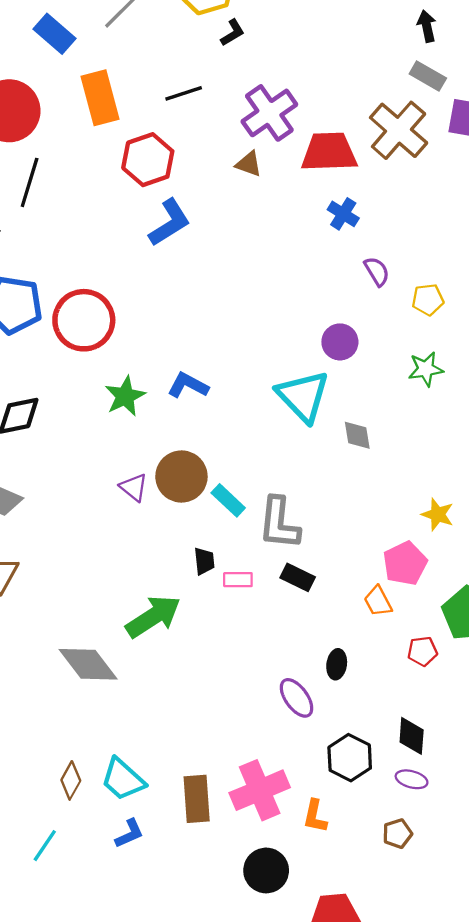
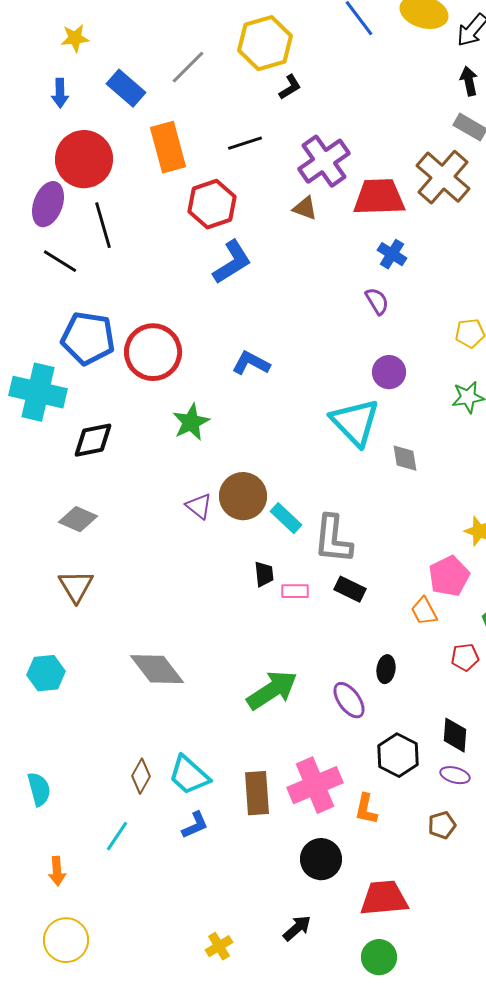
black line: (30, 182) -> (103, 225), turned -33
purple semicircle: (377, 271) -> (377, 301), moved
blue L-shape: (188, 385) -> (251, 363), moved
green arrow: (153, 617) -> (272, 690), moved

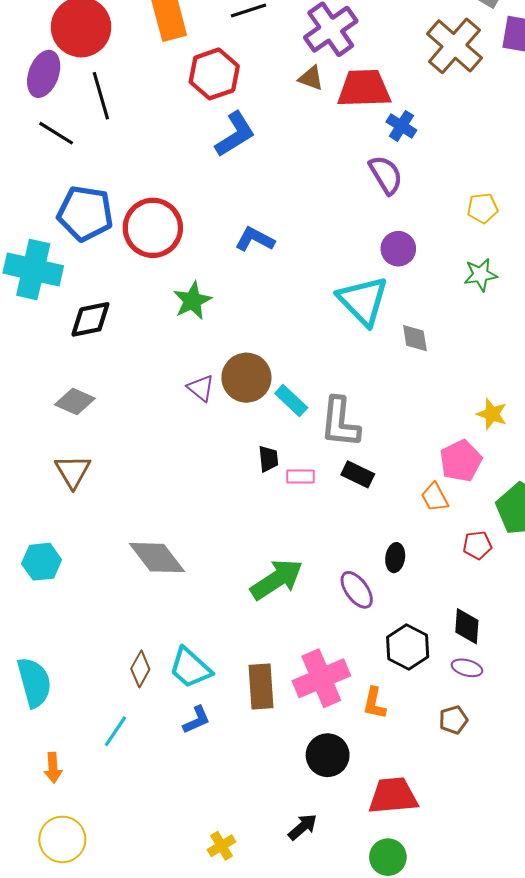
red trapezoid: (379, 197) -> (364, 88), moved
purple semicircle: (377, 301) -> (386, 175), size x1.4
cyan semicircle: (39, 789) -> (34, 682), size x1.4

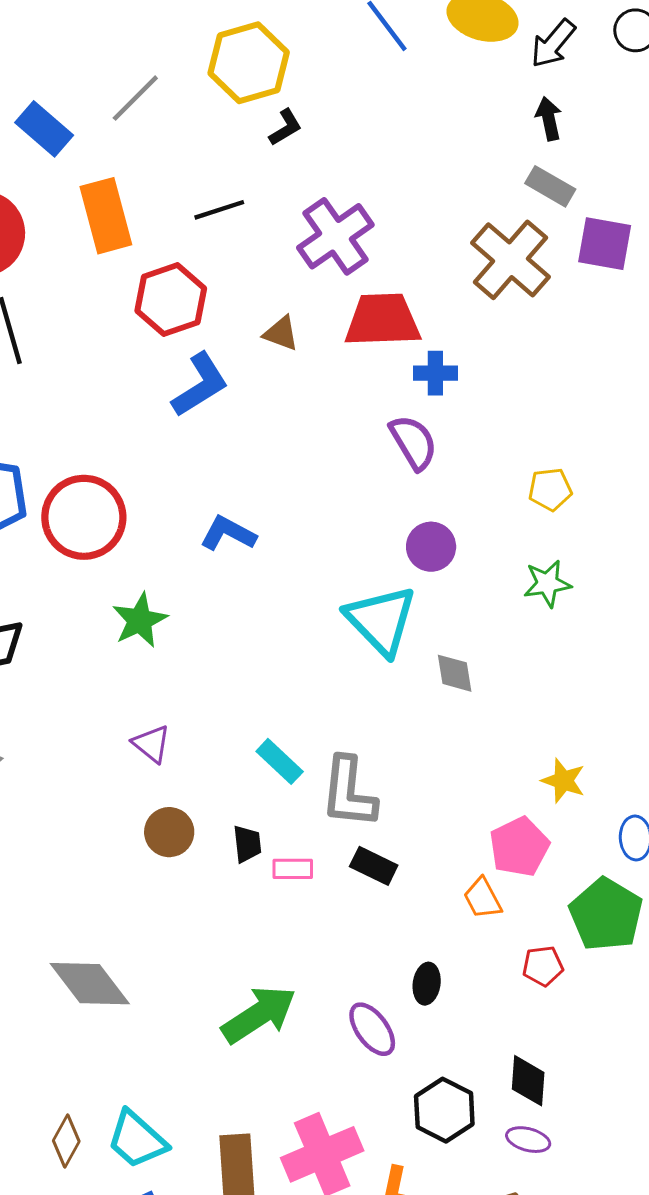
brown triangle: (311, 78) -> (281, 333), moved
blue cross: (401, 126) -> (435, 373), turned -32
brown circle: (246, 378) -> (169, 832), moved, size x0.7

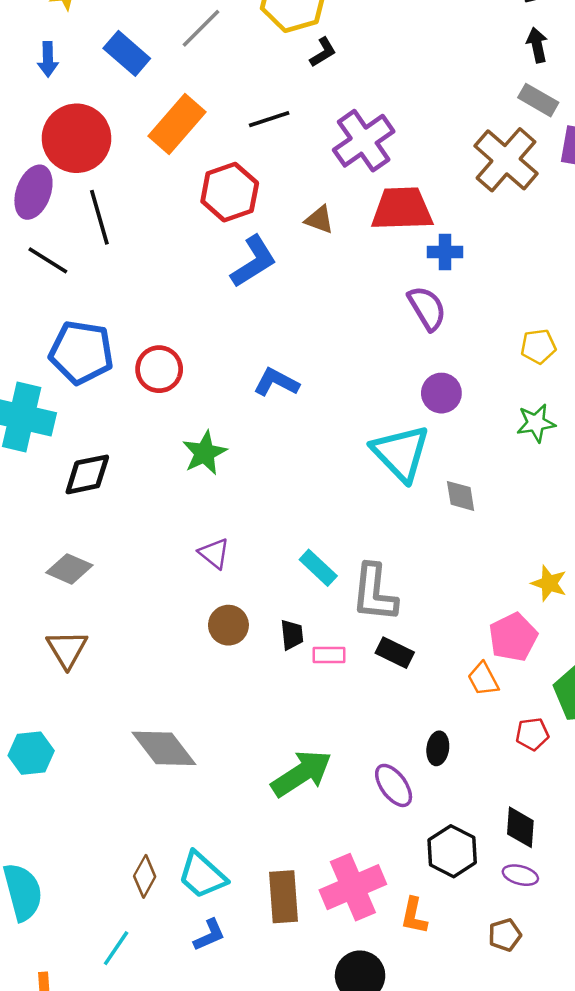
orange rectangle: (106, 216) -> (177, 124), turned 56
red circle: (84, 517) -> (159, 369), size x0.7

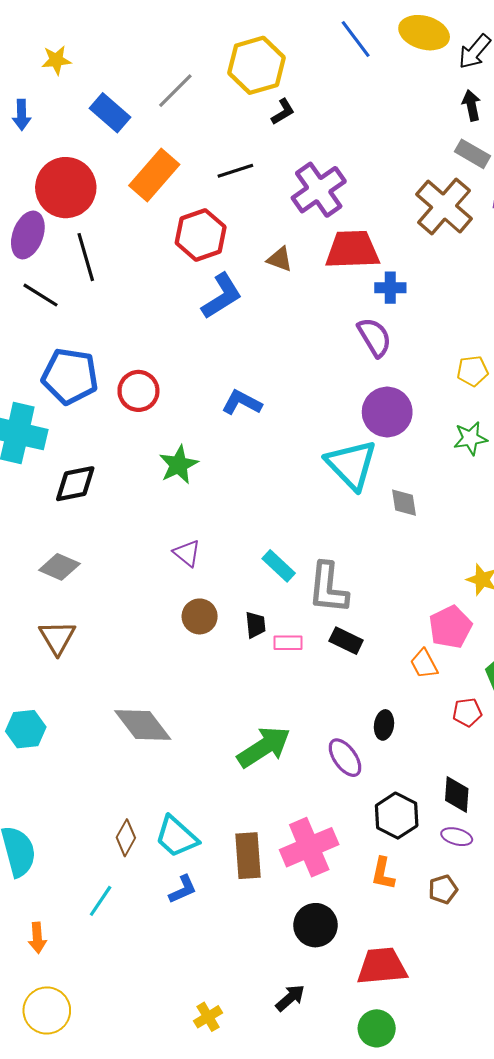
blue arrow: (48, 59) -> (22, 115), moved
purple circle: (441, 393) -> (387, 412), size x1.4
orange L-shape: (414, 916) -> (383, 874), moved

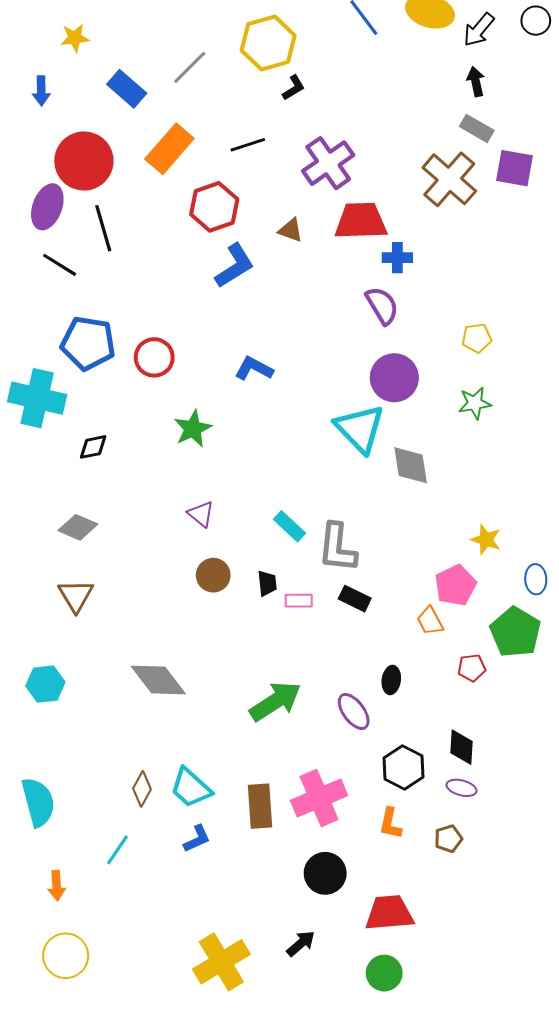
black diamond: (75, 484) -> (93, 447), size x0.7
gray diamond: (404, 503) -> (411, 465), size x1.4
yellow cross: (208, 1017) -> (221, 962), size x2.0

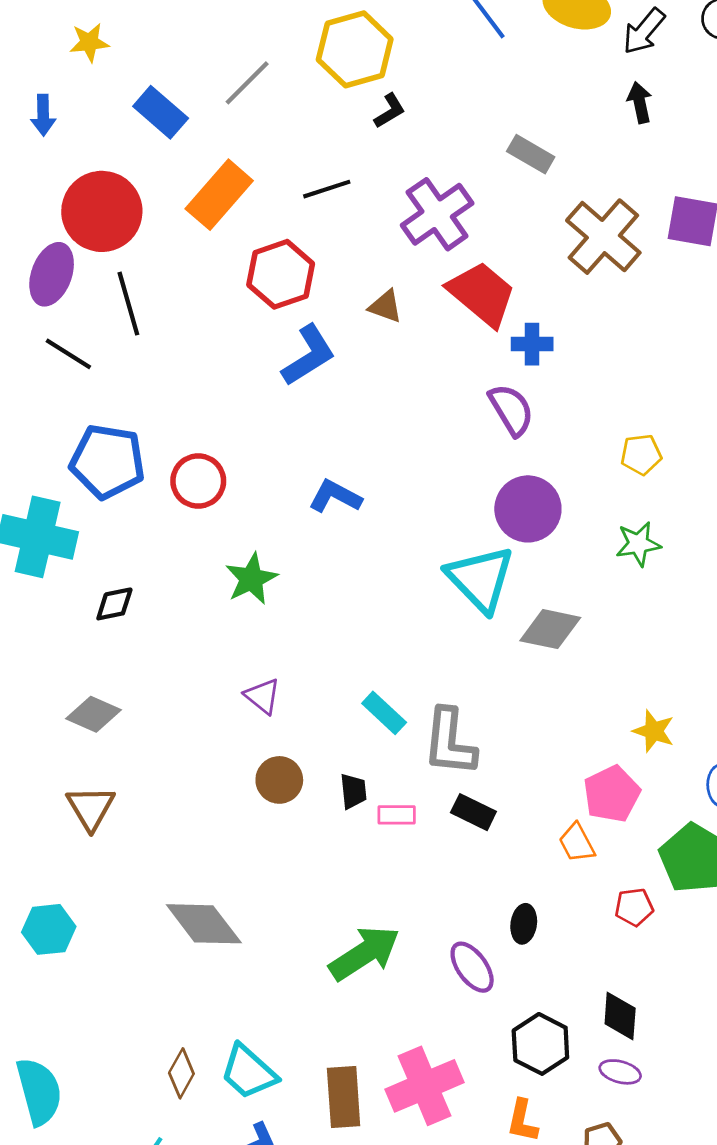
gray rectangle: (477, 128) -> (531, 154), moved
red trapezoid: (361, 221) -> (482, 294), turned 42
gray diamond: (411, 465) -> (550, 629), turned -69

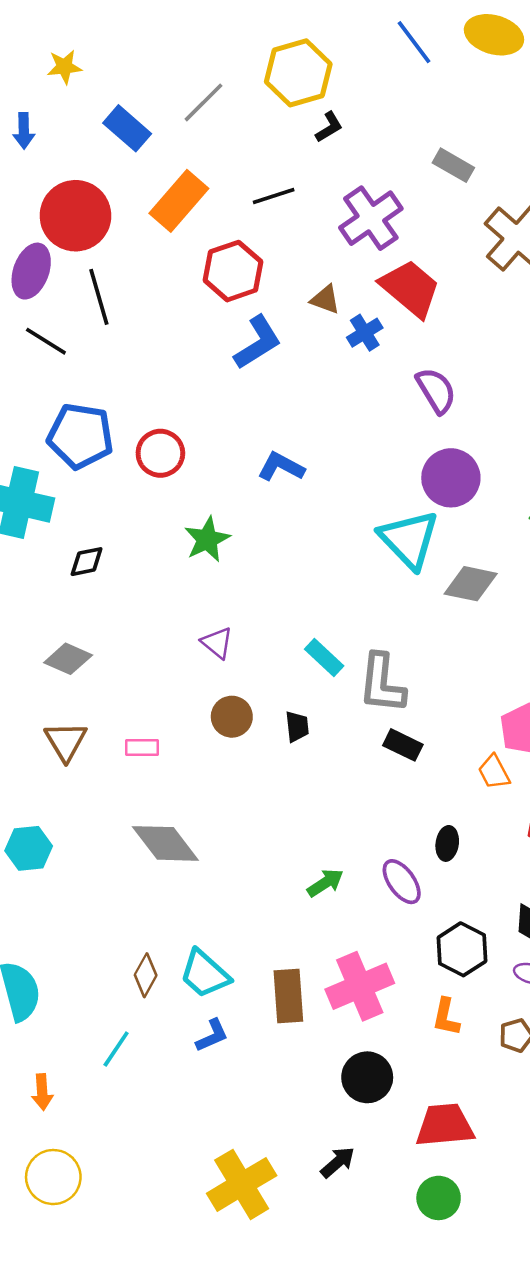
blue cross: (532, 344) -> (365, 333), moved, turned -32
pink rectangle: (397, 815) -> (142, 747), moved
green arrow: (364, 953) -> (325, 883), moved, size x0.6

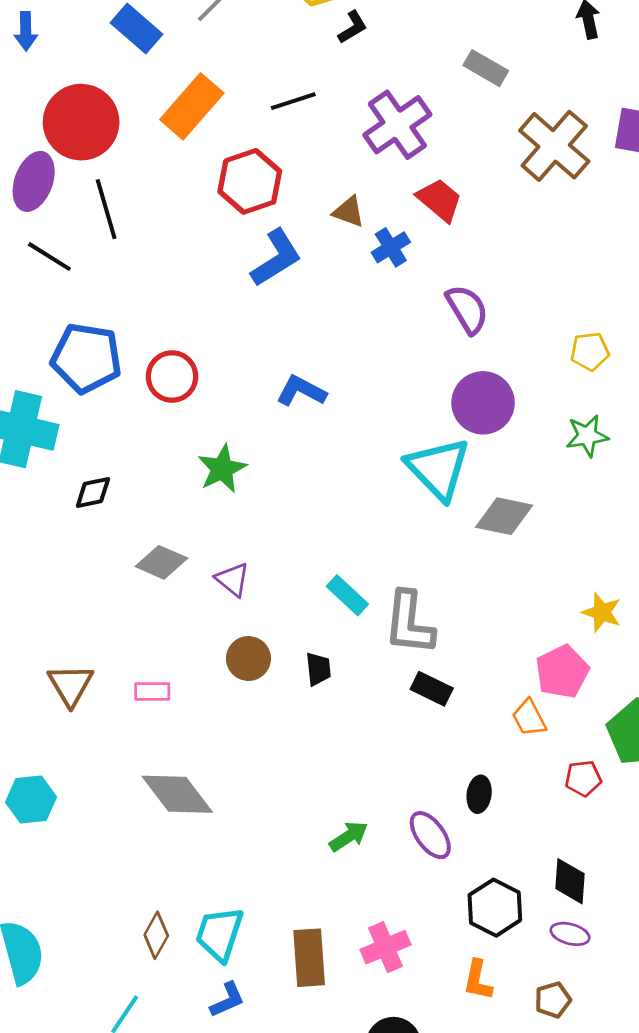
red trapezoid: (410, 288) -> (440, 200), size x0.7
gray diamond: (68, 659) -> (161, 562), moved
cyan trapezoid: (205, 974) -> (219, 934), turned 66
pink cross: (360, 986) -> (386, 947), size x0.7

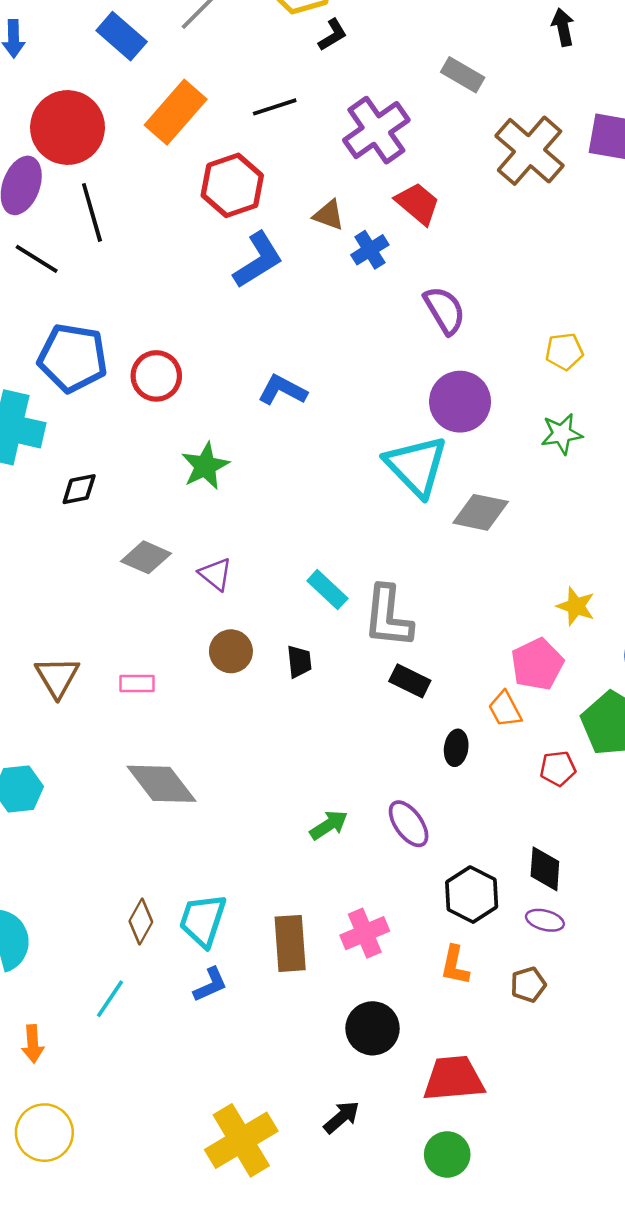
black ellipse: (479, 794) -> (456, 748), moved

